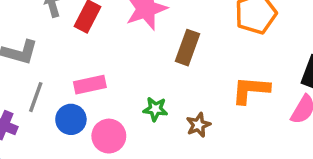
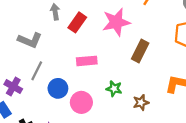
pink rectangle: (90, 85) -> (87, 61), moved

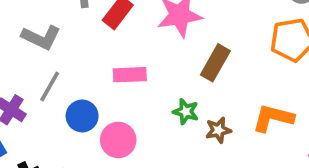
green star: (114, 89) -> (186, 112), moved
brown star: (141, 102) -> (218, 130), moved

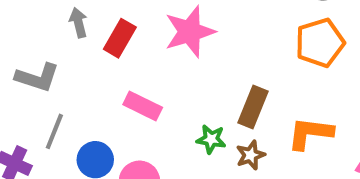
brown rectangle: (215, 63) -> (253, 107), moved
pink rectangle: (130, 75) -> (143, 106), turned 36

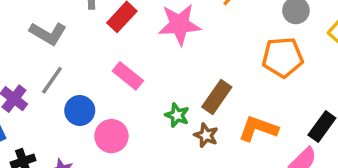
brown star: (251, 155) -> (206, 135), turned 30

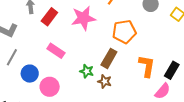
orange pentagon: (283, 57) -> (124, 32), moved
orange L-shape: (258, 129) -> (147, 66), moved, turned 85

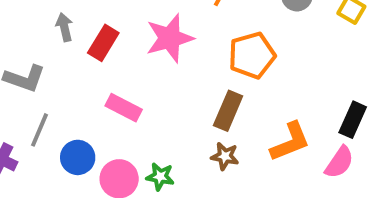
orange L-shape: (147, 66) -> (290, 142), moved, turned 65
green star: (87, 71) -> (160, 177), moved

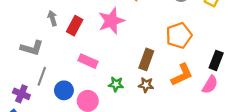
orange pentagon: (252, 55) -> (179, 35), moved
green star: (160, 177) -> (116, 84), moved

